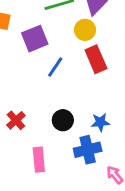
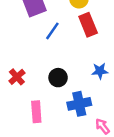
blue star: (100, 122) -> (100, 71), moved

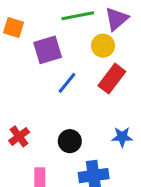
red rectangle: (88, 25) -> (112, 79), turned 55

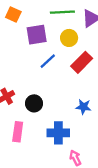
yellow circle: (103, 46) -> (69, 38), moved
black circle: (70, 141) -> (34, 103), moved

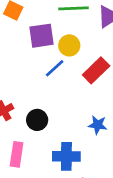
yellow circle: (69, 38) -> (69, 45), moved

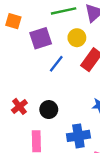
yellow circle: (69, 45) -> (77, 38), moved

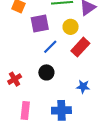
black circle: (49, 110) -> (46, 72), moved

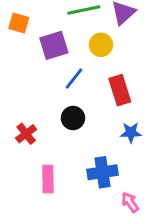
red rectangle: (80, 47) -> (120, 90), moved, turned -54

